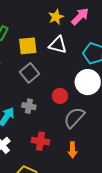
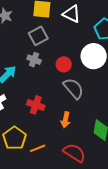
gray cross: (29, 106) -> (34, 60), moved
gray semicircle: (74, 118) -> (73, 88), turned 85

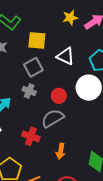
white triangle: (71, 14) -> (66, 56), moved
gray semicircle: (73, 88) -> (53, 118), moved, turned -80

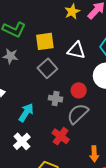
gray cross: (29, 91) -> (56, 99), moved
red cross: (31, 136) -> (61, 136), turned 30
orange arrow: (61, 151) -> (94, 154), moved

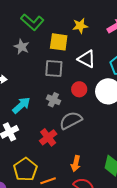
yellow star: (72, 12) -> (80, 26), moved
gray square: (47, 68) -> (54, 68), turned 30
red circle: (79, 90) -> (79, 89), moved

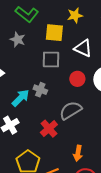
gray cross: (53, 100) -> (40, 90), moved

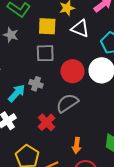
white triangle: (83, 48) -> (80, 28), moved
red circle: (77, 79) -> (72, 71), size x1.5

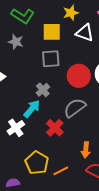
gray cross: (36, 84) -> (43, 90), turned 32
cyan arrow: (17, 93) -> (32, 109), moved

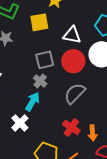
white triangle: (85, 33) -> (72, 35), moved
gray square: (51, 59) -> (45, 60), moved
red cross: (55, 128) -> (71, 127), moved

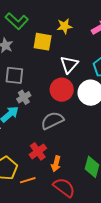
white triangle: (72, 35) -> (69, 65), turned 42
gray square: (45, 60) -> (14, 75), moved

